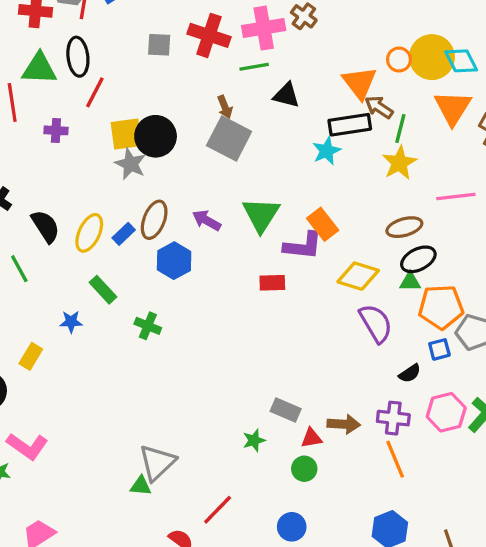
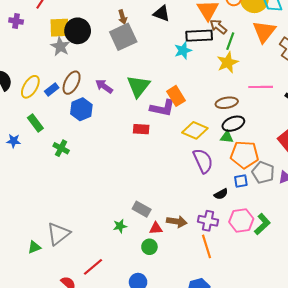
gray square: (229, 139) -> (123, 37), turned 32
green triangle: (141, 486) -> (34, 247), moved, turned -32

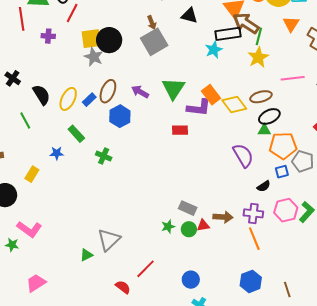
brown arrow: (218, 27) -> (246, 23), size x1.5
orange triangle: (264, 32) -> (291, 24), size x0.7
yellow diamond: (195, 130) -> (234, 105), moved, turned 35
green circle: (149, 247) -> (189, 229), moved

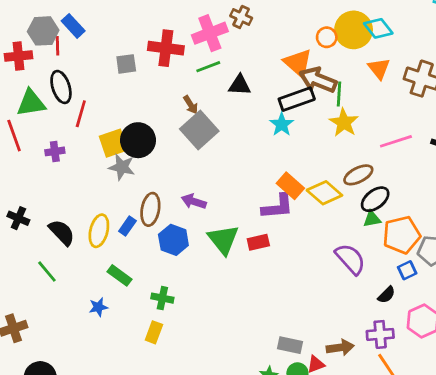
green triangle: (173, 89) -> (223, 239), moved
yellow rectangle: (32, 174) -> (154, 332), moved

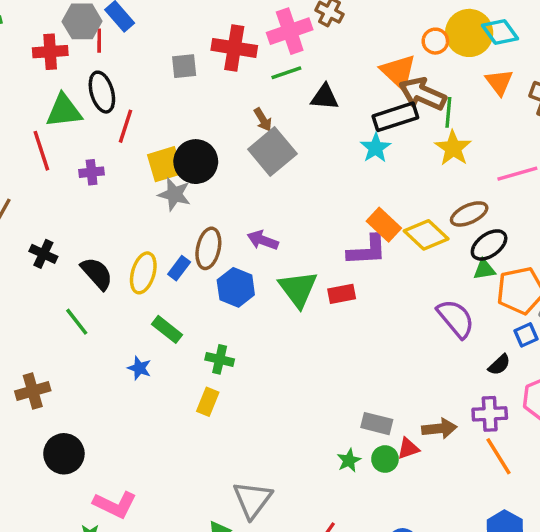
blue star: (98, 307) -> (139, 368), turned 30

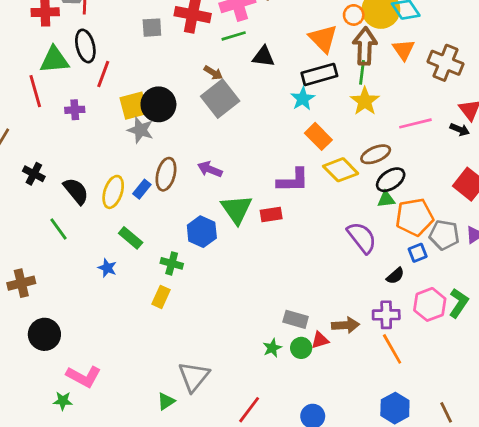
brown arrow: (423, 94) -> (365, 46), moved, turned 66
brown arrow: (263, 120) -> (213, 73), turned -30
orange rectangle: (384, 225) -> (318, 136), moved
blue hexagon: (236, 287) -> (202, 232), moved

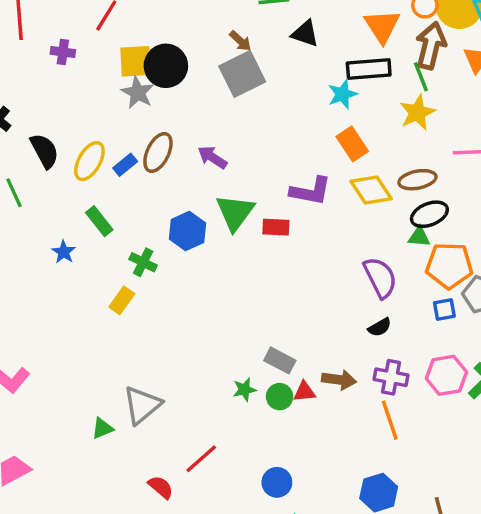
green line: (362, 72) -> (421, 77), turned -40
black semicircle: (395, 276) -> (380, 327), moved

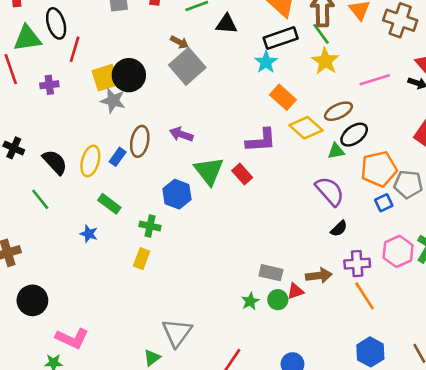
red rectangle: (276, 227) -> (242, 174), turned 60
green triangle: (419, 237) -> (336, 151), moved

